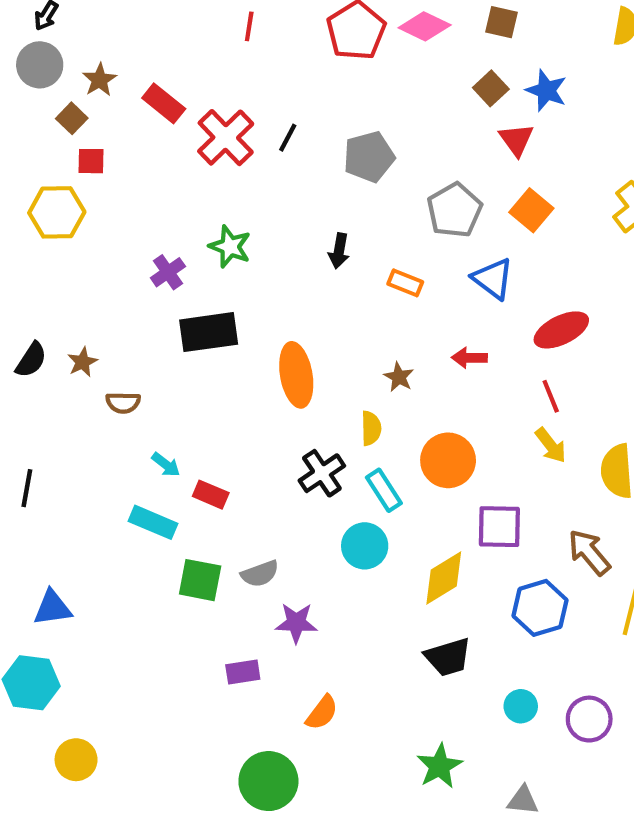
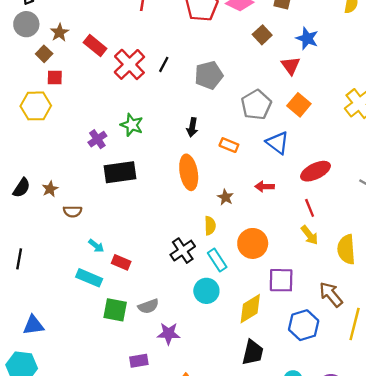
brown square: (491, 88) -> (262, 35), moved
orange ellipse: (296, 375) -> (189, 172), moved
black trapezoid: (448, 657) -> (253, 352), turned -60

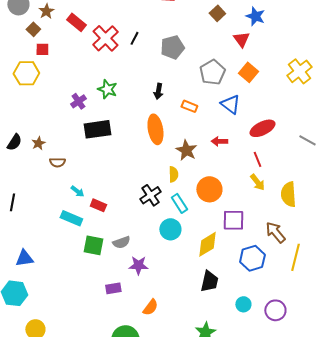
brown star: (225, 197) -> (186, 150), size x1.5

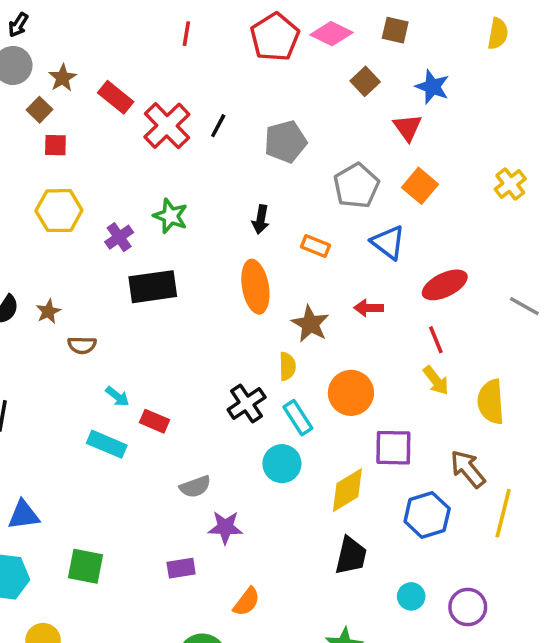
yellow cross: (299, 71) -> (510, 184), size x0.7
yellow hexagon: (26, 73) -> (59, 211), moved
green square: (93, 245) -> (86, 566), moved

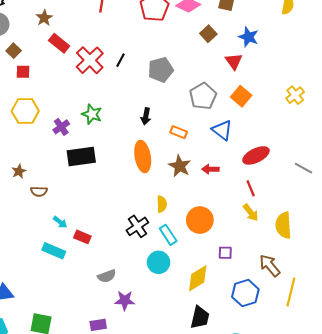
brown star: (63, 78) -> (44, 18), moved
brown star: (310, 324) -> (180, 166), moved
purple square: (393, 448) -> (225, 253), size x0.6

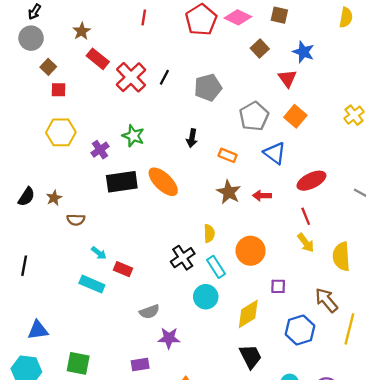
orange ellipse: (143, 157) -> (163, 182), moved, turned -36
black trapezoid: (200, 317) -> (251, 356), turned -40

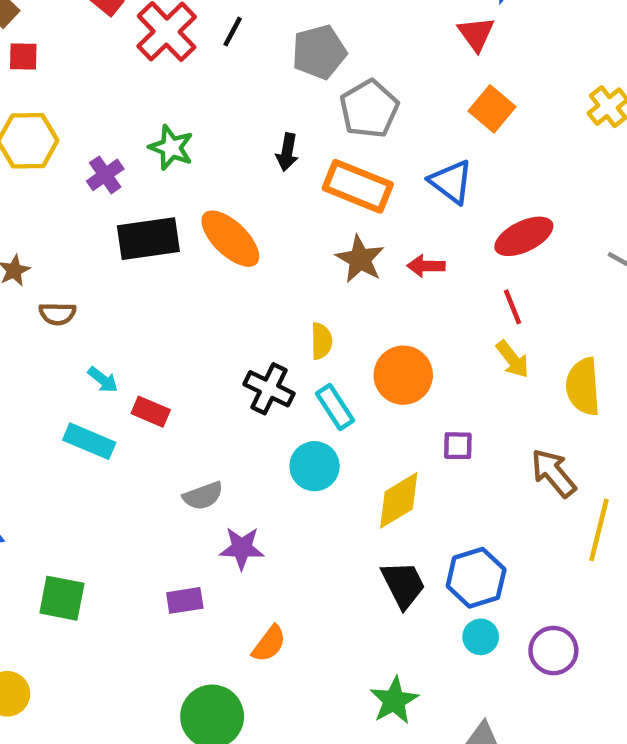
gray pentagon: (254, 116) -> (369, 109), moved
orange rectangle: (228, 155) -> (358, 186), size x1.8
black cross: (183, 258) -> (269, 389), turned -30
blue hexagon: (300, 330) -> (476, 578), moved

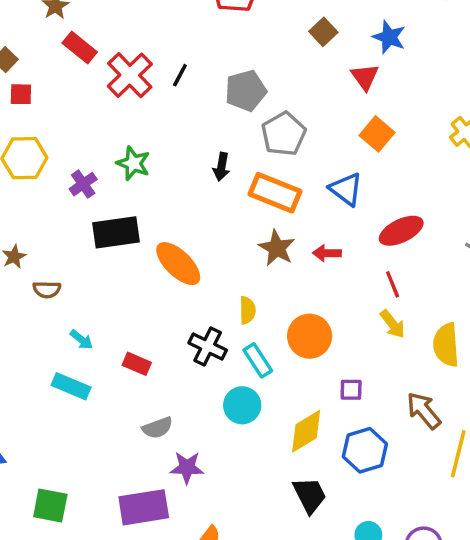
orange ellipse: (230, 239) -> (178, 264), moved
red rectangle: (151, 412) -> (137, 364), moved
blue hexagon: (476, 578) -> (365, 450), moved
purple rectangle: (185, 600) -> (144, 507), size x1.8

